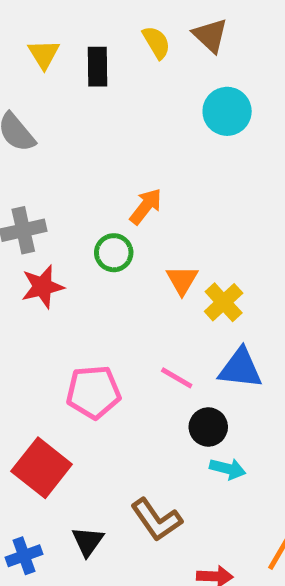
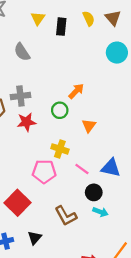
yellow cross: (224, 302) -> (60, 149), moved, turned -35
brown L-shape: (156, 520) -> (66, 216), moved

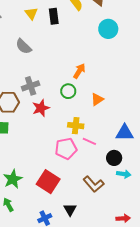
orange triangle: (89, 126) -> (97, 99), turned 32
pink line: (82, 169) -> (89, 141), moved

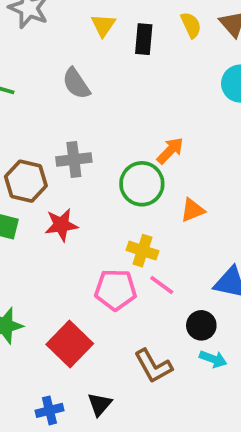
green circle: (68, 91) -> (142, 184), size x1.5
red star: (41, 108) -> (61, 225), moved

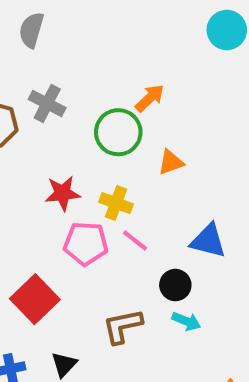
gray semicircle: (76, 83) -> (31, 30), moved, turned 48
gray cross: (74, 159) -> (47, 104), turned 32
red star: (61, 225) -> (63, 193), moved
brown L-shape: (153, 366) -> (123, 326), turned 105

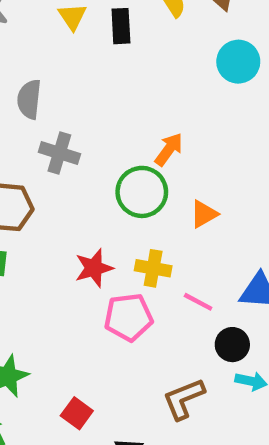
gray cross: (47, 104) -> (59, 153), moved
pink line: (135, 240) -> (198, 302), moved
red square: (35, 299) -> (77, 413), moved, size x0.6

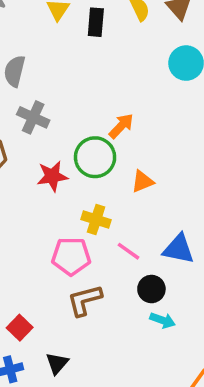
red star: (94, 268) -> (52, 176), moved
brown L-shape: (184, 399) -> (85, 300), moved

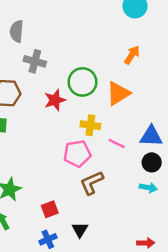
orange arrow: (121, 126) -> (132, 55), moved
orange triangle: (142, 181) -> (118, 93), size x1.5
black circle: (151, 289) -> (152, 162), moved
red square: (20, 328) -> (50, 209), turned 35

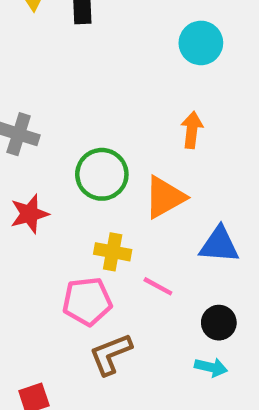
orange arrow: (132, 55) -> (192, 130), turned -30
red star: (55, 100) -> (29, 214), moved
blue triangle: (151, 136) -> (219, 245), moved

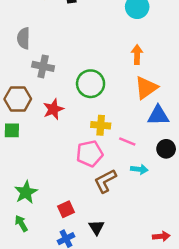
orange triangle: (165, 197) -> (146, 88), moved
black circle: (219, 323) -> (166, 149), moved
cyan arrow: (211, 367) -> (139, 169), moved

